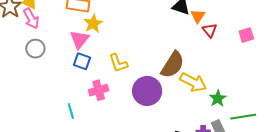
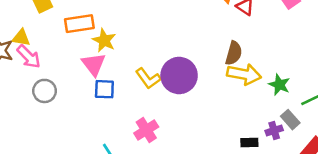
brown semicircle: (173, 65) -> (234, 53), moved, size x0.7
pink cross: (99, 90) -> (146, 130), moved
purple circle: (147, 91) -> (179, 75), moved

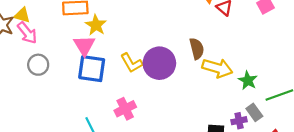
brown semicircle: (234, 53) -> (197, 49), moved, turned -35
blue square: (104, 89) -> (92, 69), size x1.5

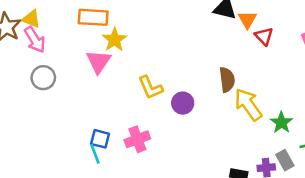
purple circle: (159, 63) -> (183, 103), moved, size x0.6
yellow arrow: (217, 68) -> (248, 104), turned -148
blue square: (92, 69) -> (100, 139), moved, size x0.6

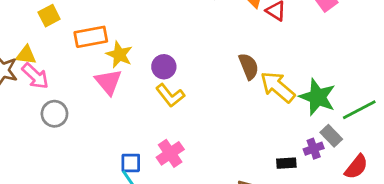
purple circle: (183, 103) -> (164, 67), moved
green star: (281, 123) -> (318, 97), size x1.5

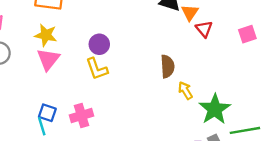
yellow star: (119, 55) -> (46, 35), moved, turned -30
pink triangle: (108, 82) -> (48, 59), moved
yellow arrow: (278, 87) -> (185, 90), size x0.6

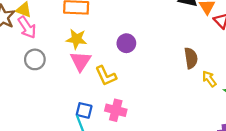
yellow L-shape: (97, 69) -> (106, 76), moved
pink cross: (81, 115) -> (116, 110), turned 36

